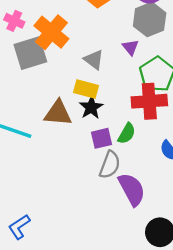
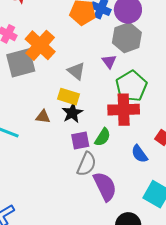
brown triangle: (58, 113) -> (43, 117), size x0.6

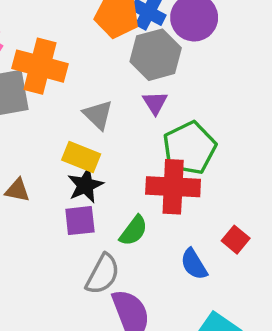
gray hexagon: (127, 38) -> (156, 55), moved
orange cross: (40, 45) -> (40, 66), turned -32
brown triangle: (43, 117) -> (17, 190), moved
purple square: (80, 140) -> (80, 221), moved

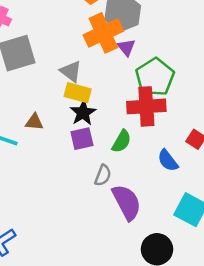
orange cross: (40, 66) -> (103, 33), moved, turned -33
gray triangle: (98, 115) -> (71, 71), moved
gray semicircle: (103, 274) -> (103, 175), size x0.7

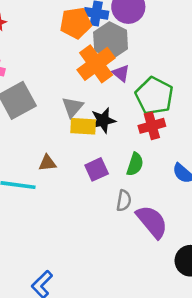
gray triangle: (71, 71) -> (73, 107), turned 45
red cross: (146, 106) -> (152, 126), size x0.7
black star: (83, 113) -> (103, 120), moved, turned 30

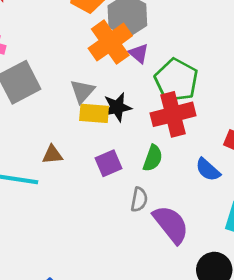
red cross: (152, 126) -> (173, 114), size x1.4

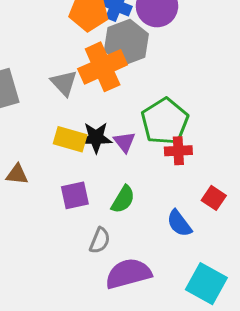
purple triangle: (139, 53) -> (124, 142), moved
gray triangle: (82, 91) -> (64, 83), moved, turned -36
red cross: (173, 114) -> (178, 151), moved, size x0.6
purple semicircle: (171, 224) -> (128, 274), turned -78

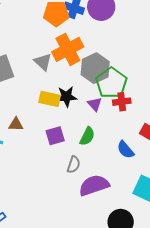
gray hexagon: (126, 42) -> (95, 68), moved
purple triangle: (124, 142) -> (95, 104), moved

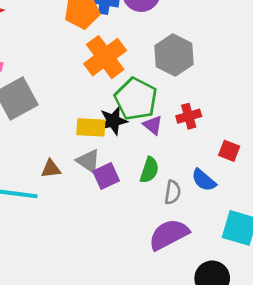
gray triangle: (43, 62) -> (88, 161), moved
gray hexagon: (95, 68) -> (174, 55), moved
green pentagon: (111, 83) -> (136, 99), moved
gray semicircle: (74, 165) -> (173, 192), moved

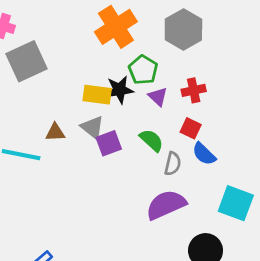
green pentagon: (136, 99) -> (143, 70), size x0.7
red square: (229, 151) -> (191, 128), moved
green semicircle: (149, 170) -> (151, 140), turned -70

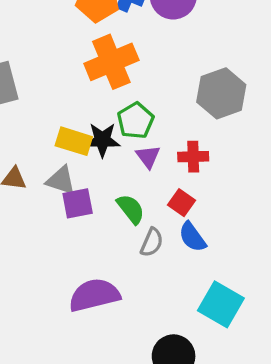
gray hexagon: (183, 29) -> (221, 93), moved
gray triangle: (92, 127) -> (61, 180), turned -30
purple semicircle: (166, 205) -> (94, 295), moved

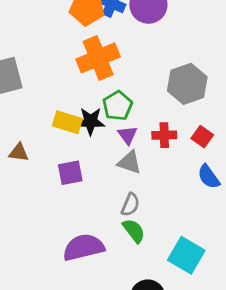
gray triangle: (61, 180) -> (130, 162), moved
red square: (181, 203) -> (202, 137), moved
green semicircle: (131, 209) -> (134, 231), moved
blue semicircle: (192, 237) -> (209, 177), moved

